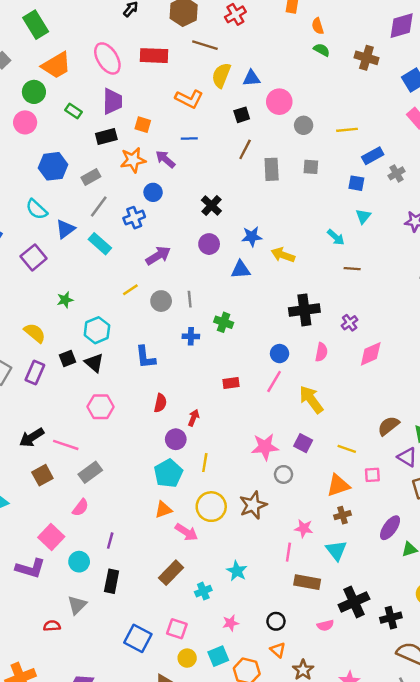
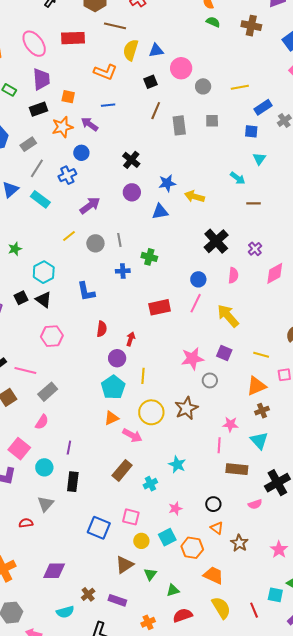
black cross: (304, 310) -> (216, 241), turned -30
red rectangle: (231, 383) -> (160, 307), size x1.5

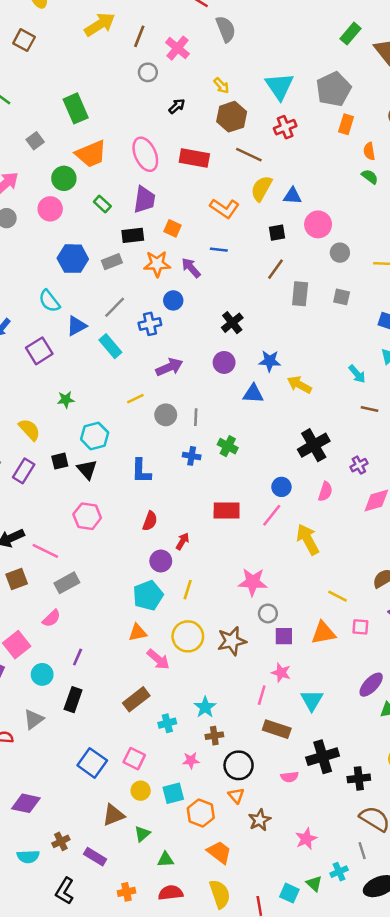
gray rectangle: (28, 144) -> (112, 262), moved
purple square: (224, 353) -> (284, 636), moved, turned -35
brown cross: (262, 411) -> (214, 736), moved
black circle: (213, 504) -> (239, 765), size x1.5

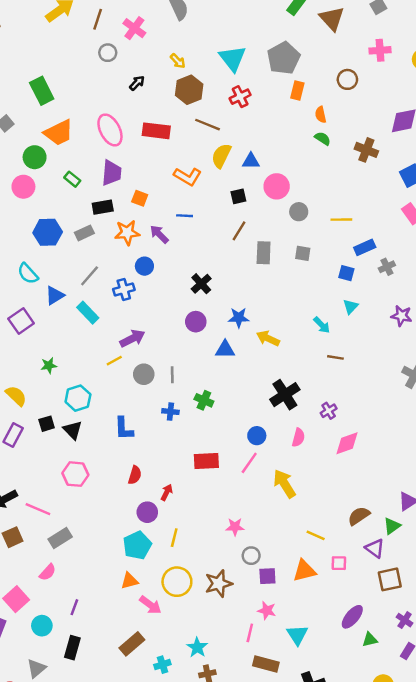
purple arrow: (169, 367) -> (132, 338), moved
pink star: (253, 582) -> (235, 527), size x0.7

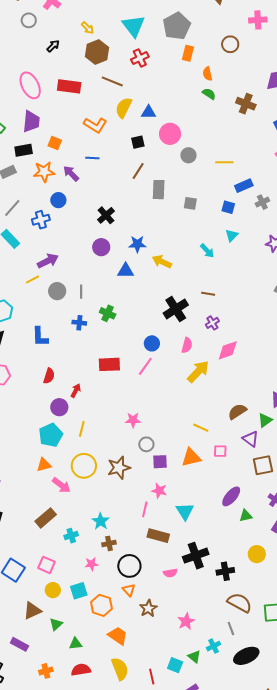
gray square: (303, 253) -> (190, 203), moved
brown line: (335, 357) -> (208, 294), moved
yellow arrow: (284, 484) -> (198, 372), moved, turned 75

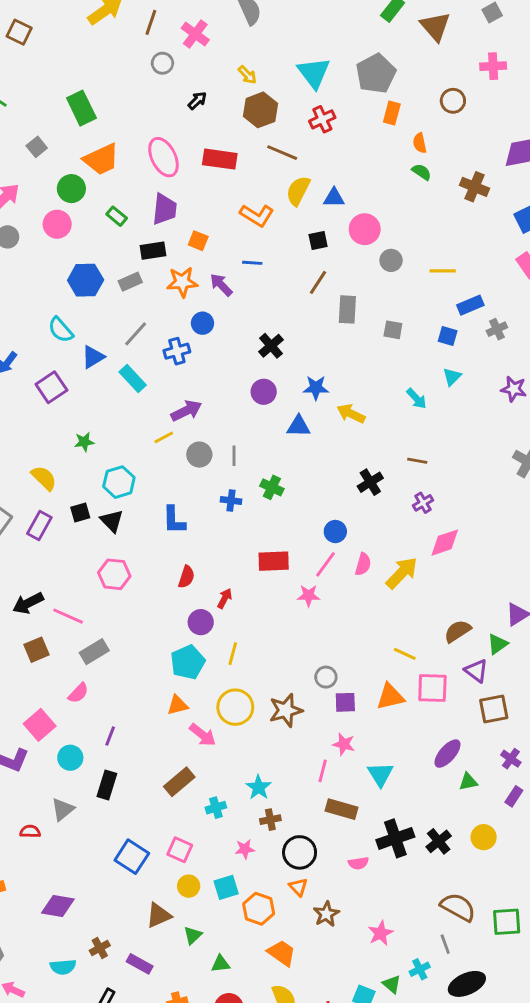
black cross: (176, 309) -> (370, 482), size x0.7
pink semicircle: (187, 345) -> (363, 564), moved
pink star: (133, 420) -> (309, 596), moved
pink square: (220, 451) -> (432, 688), size x1.6
black cross: (225, 571) -> (439, 841), moved, turned -30

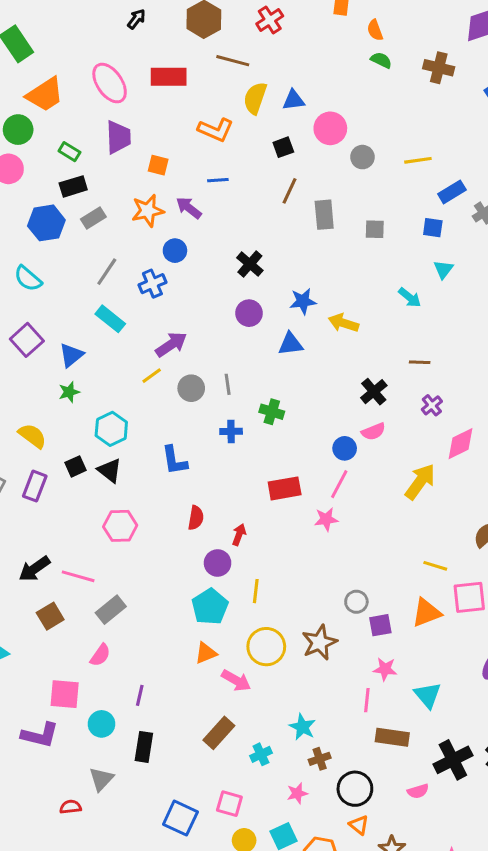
black rectangle: (153, 251) -> (73, 186), moved
blue triangle: (93, 357) -> (71, 355), moved
pink semicircle: (363, 564) -> (373, 431), moved, turned 60
pink square: (40, 725) -> (65, 694), turned -36

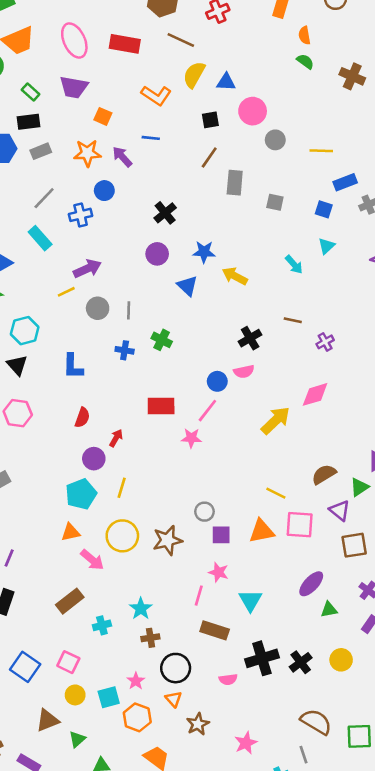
purple trapezoid: (118, 137) -> (74, 87), turned 92
blue triangle: (291, 344) -> (187, 286), turned 40
purple cross: (432, 405) -> (325, 342), moved
pink star: (297, 793) -> (136, 681), moved, turned -30

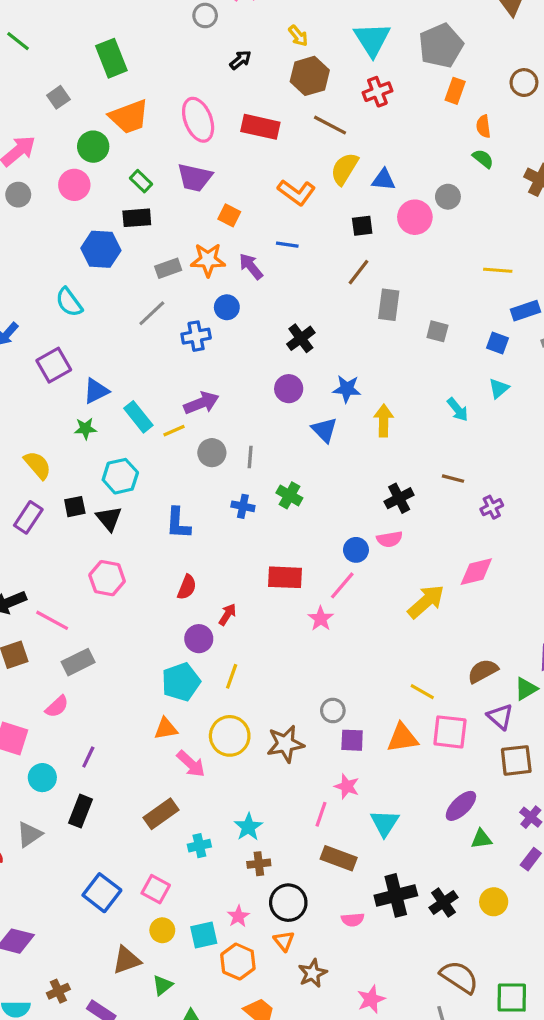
gray circle: (275, 140) -> (448, 197), moved
gray rectangle: (41, 151) -> (168, 268), moved
cyan rectangle: (40, 238) -> (138, 417), moved
yellow arrow: (235, 276) -> (384, 421), turned 60
pink star: (191, 438) -> (321, 619), turned 30

